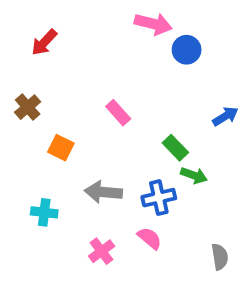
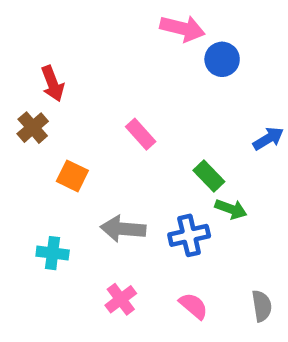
red arrow: (44, 42) -> (53, 84), moved, turned -64
pink semicircle: (150, 238) -> (193, 306), moved

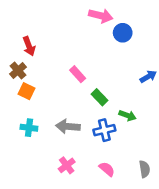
orange square: (72, 176) -> (27, 91), moved
green rectangle: (209, 176) -> (100, 97), moved
cyan cross: (53, 253) -> (29, 128), moved

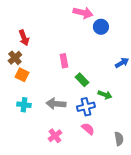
pink rectangle: (78, 74) -> (64, 61), turned 32
pink semicircle: (107, 169) -> (88, 129), moved

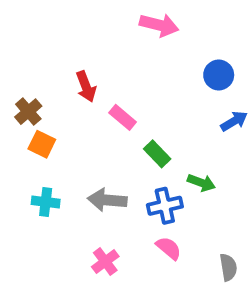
blue circle: (101, 27) -> (219, 75), moved
red arrow: (24, 38) -> (86, 87), moved
pink rectangle: (64, 61) -> (123, 117), turned -40

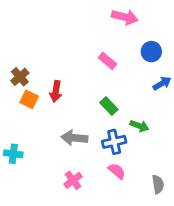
pink arrow: (159, 25) -> (125, 17), moved
red arrow: (86, 87) -> (56, 91), moved, turned 30
pink rectangle: (123, 117) -> (108, 61), moved
cyan cross: (46, 202) -> (13, 154), moved

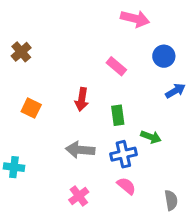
brown cross: (20, 77) -> (21, 52), moved
red arrow: (56, 91) -> (82, 99), moved
green rectangle: (109, 106) -> (118, 115), turned 36

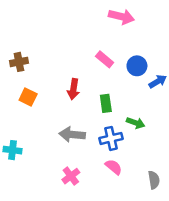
brown cross: (21, 52) -> (19, 62), moved, turned 30
blue circle: (164, 56) -> (137, 66), moved

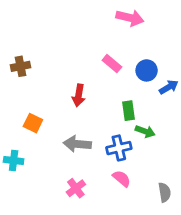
orange square: (28, 97) -> (33, 123), moved
green rectangle: (106, 103) -> (129, 111), moved

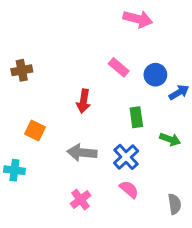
green arrow: (145, 131) -> (170, 139), moved
blue cross: (119, 148) -> (126, 157), turned -30

